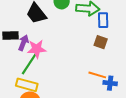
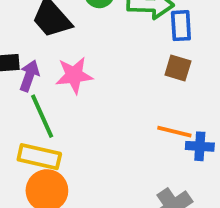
pink star: (37, 49) -> (74, 75), moved
green line: (29, 64) -> (42, 116), turned -55

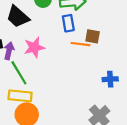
blue rectangle: (181, 26) -> (68, 23), moved
orange line: (174, 132) -> (80, 44), moved

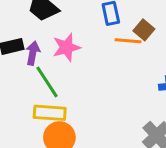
brown square: (93, 36) -> (144, 30), turned 32

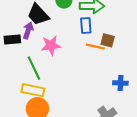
brown square: (144, 30) -> (108, 40), turned -32
purple arrow: (33, 53) -> (28, 30), moved

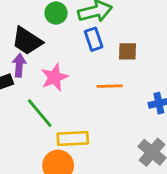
orange line: (95, 47) -> (110, 86), moved
yellow rectangle: (33, 90) -> (73, 138), moved

